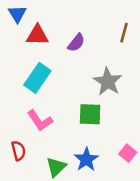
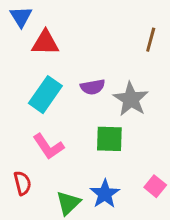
purple semicircle: (76, 43) -> (93, 87), moved, turned 42

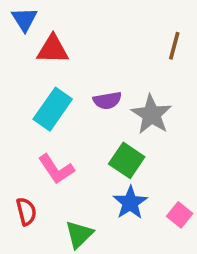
green square: (109, 139) -> (127, 160), turned 32
blue star: (105, 194) -> (130, 203), moved

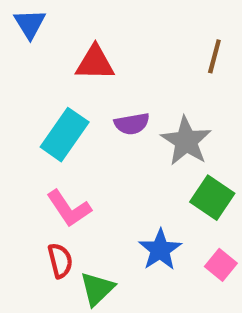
red triangle: (53, 49) -> (95, 63), moved
green square: (127, 160) -> (212, 198), moved
red semicircle: (26, 211) -> (60, 261), moved

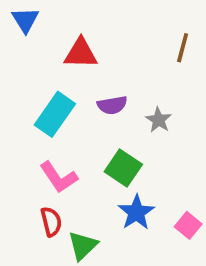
gray star: (186, 141) -> (159, 120), size x0.6
green square: (212, 198) -> (123, 168), moved

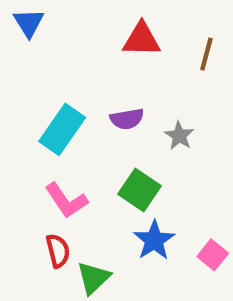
red triangle: (81, 53) -> (142, 39), moved

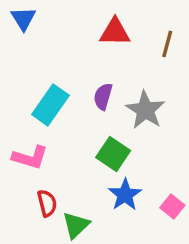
purple semicircle: (127, 119) -> (103, 96), turned 116
gray star: (179, 136) -> (145, 110), size x1.6
pink L-shape: (66, 201) -> (30, 157), moved, turned -39

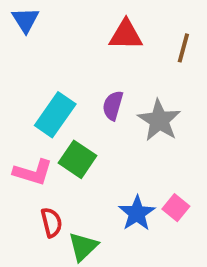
green square: (113, 154) -> (77, 159), moved
pink square: (172, 207) -> (176, 208), moved

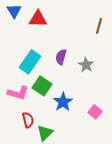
red triangle: (126, 35) -> (38, 19), moved
gray star: (159, 120) -> (86, 65), size x0.7
blue star: (137, 213) -> (63, 102), moved

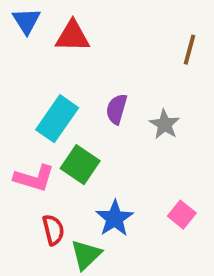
blue star: (63, 102) -> (115, 218), moved

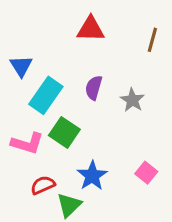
blue triangle: (26, 21) -> (21, 66), moved
red triangle: (72, 36) -> (91, 29), moved
red semicircle: (53, 230) -> (43, 185), turned -100

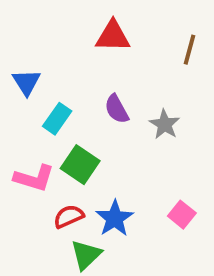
purple semicircle: (94, 88) -> (117, 109), turned -45
cyan rectangle: (46, 95) -> (57, 119), size x0.7
red semicircle: (43, 185) -> (69, 216), moved

